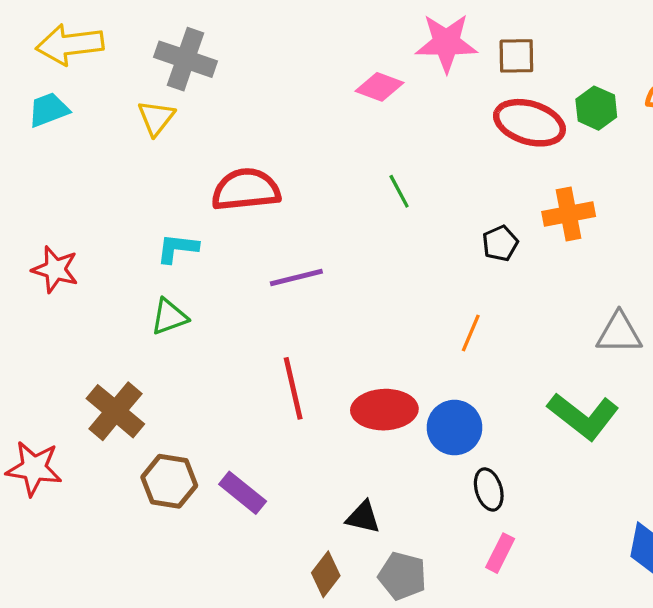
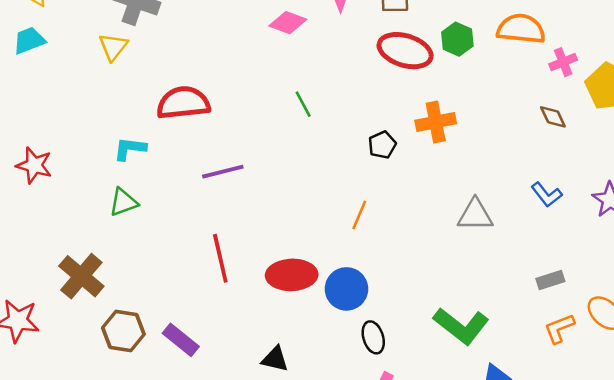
green L-shape: (583, 416) -> (461, 326), moved

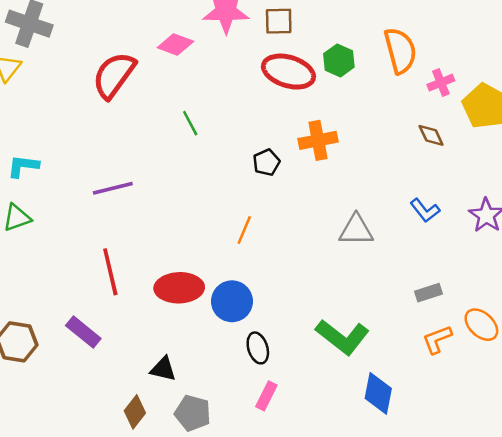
orange semicircle: (521, 29) -> (400, 51), turned 69
red semicircle: (183, 103) -> (114, 75), moved, turned -48
purple rectangle: (181, 340) -> (83, 332), moved

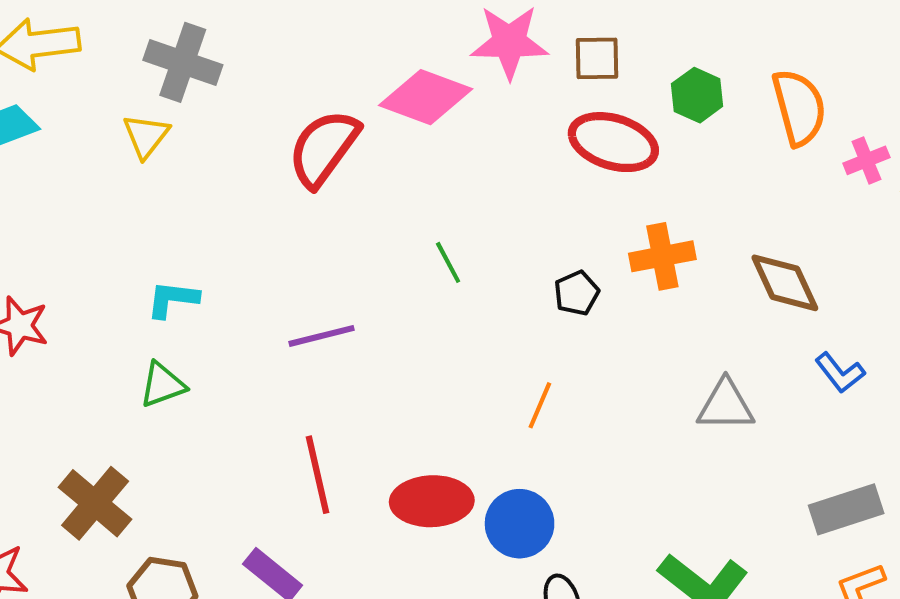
pink diamond: (175, 44) -> (426, 97), size x1.5
green hexagon: (339, 60) -> (697, 95), moved
green line: (190, 123) -> (448, 262), moved
brown diamond: (431, 135) -> (785, 283), moved, size x1.6
gray rectangle: (429, 293) -> (846, 509), size x1.6

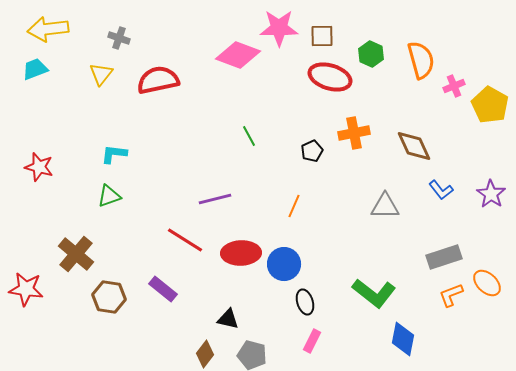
gray cross: (183, 62) -> (119, 38), size x0.6
red semicircle: (324, 148) -> (158, 80), moved, turned 42
purple line: (322, 336) -> (215, 199), moved
red line: (317, 475) -> (185, 240), turned -45

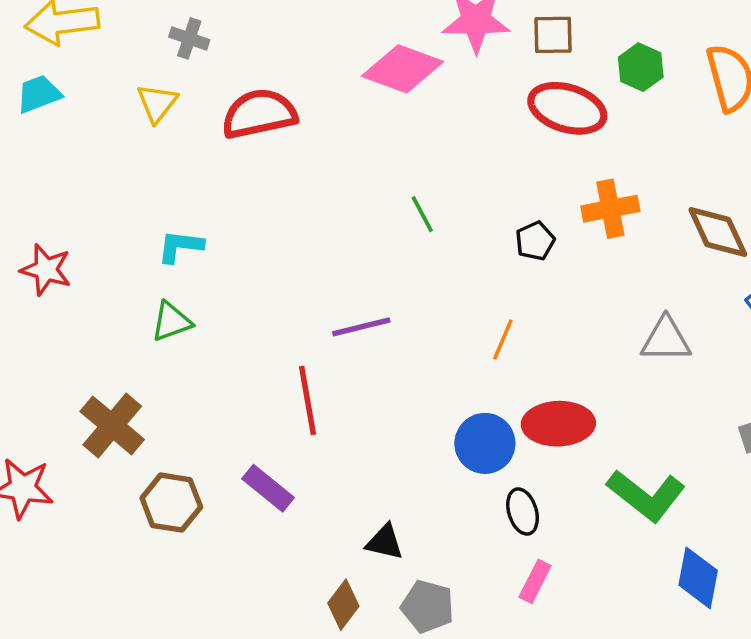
red line: (185, 240) -> (308, 400), turned 48
red ellipse: (241, 253) -> (558, 424), moved

